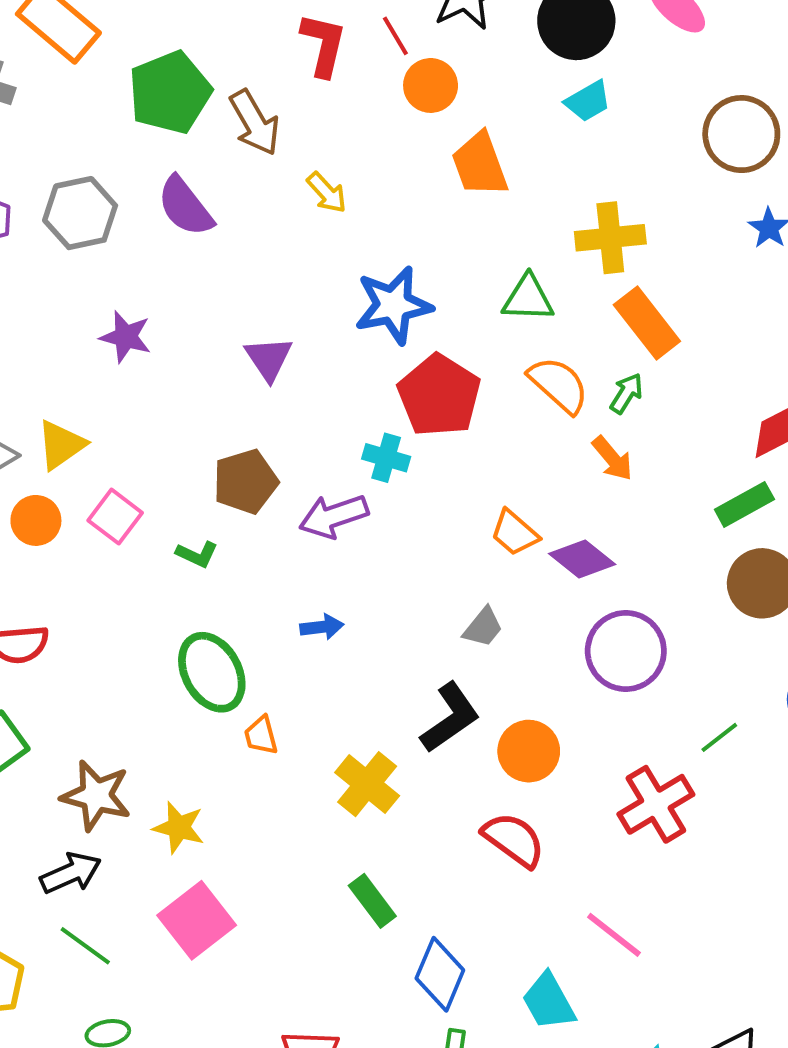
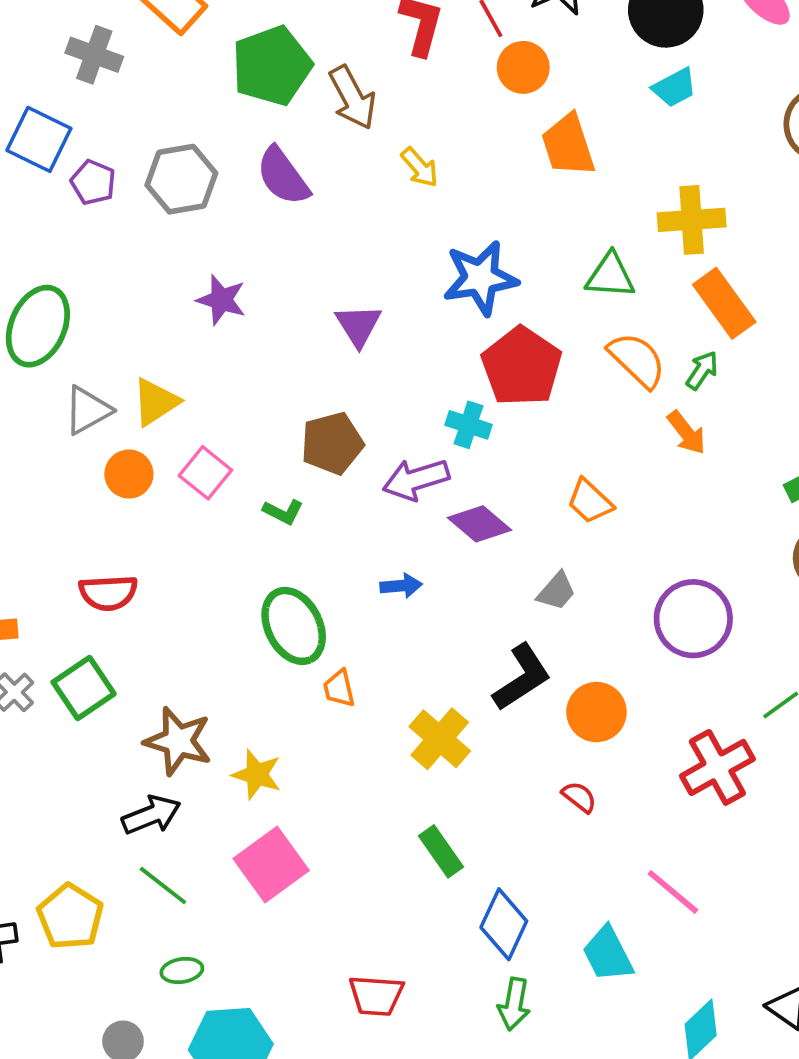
purple diamond: (582, 559) -> (480, 524), moved
red semicircle: (514, 840) -> (579, 797), size x0.6

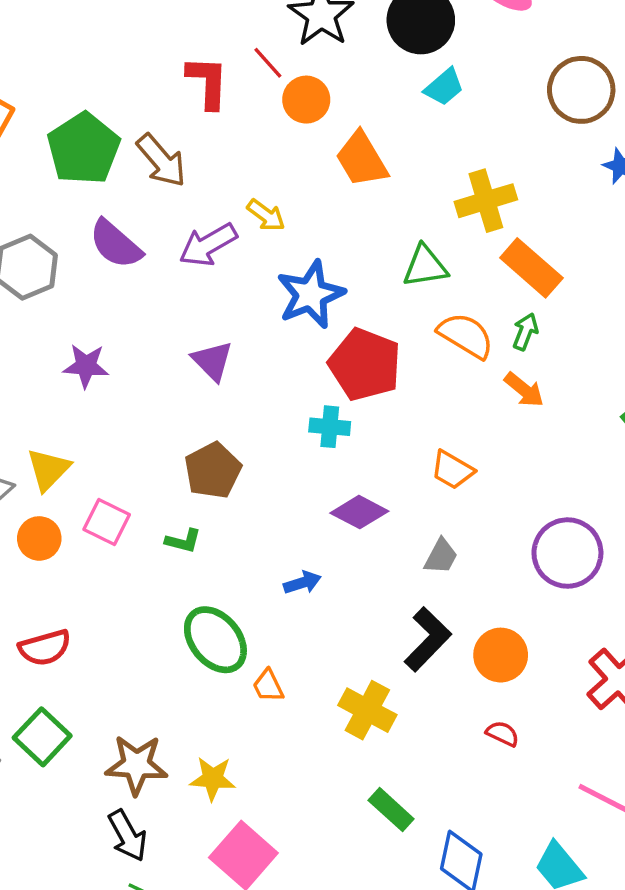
yellow arrow: (420, 167) -> (266, 215), moved
purple arrow: (416, 479) -> (208, 245), moved
black arrow: (151, 815) -> (127, 836), turned 96

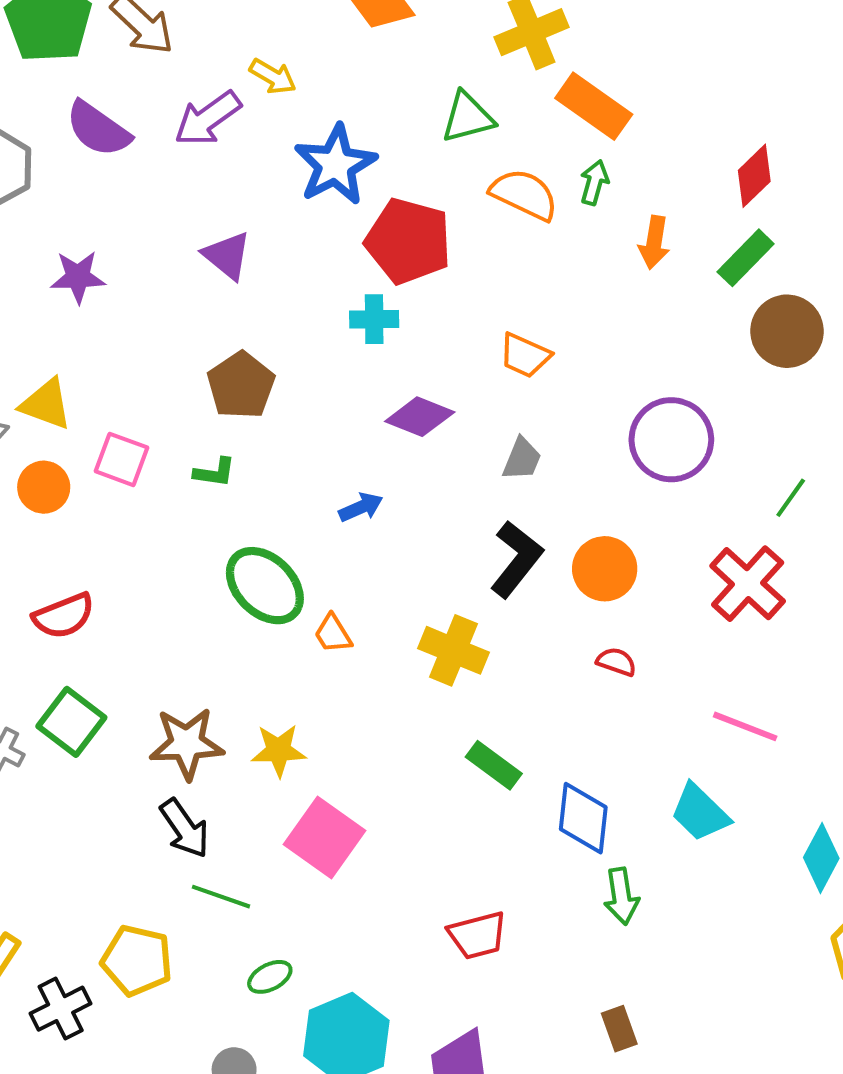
orange arrow: (524, 390) -> (654, 242), moved, turned 66
yellow triangle: (48, 469) -> (46, 404), turned -48

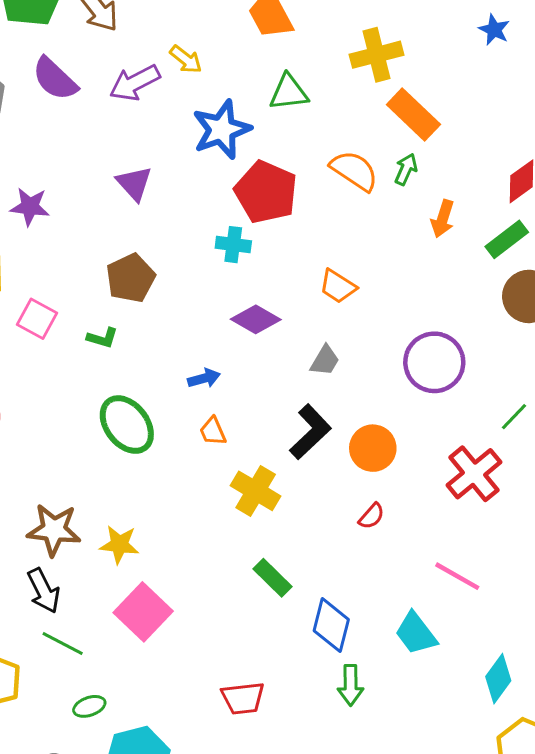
green triangle: (468, 117) -> (289, 92), moved
purple star: (78, 277) -> (30, 207), moved
orange trapezoid: (333, 634) -> (213, 431), moved
red semicircle: (616, 662) -> (372, 516), turned 104

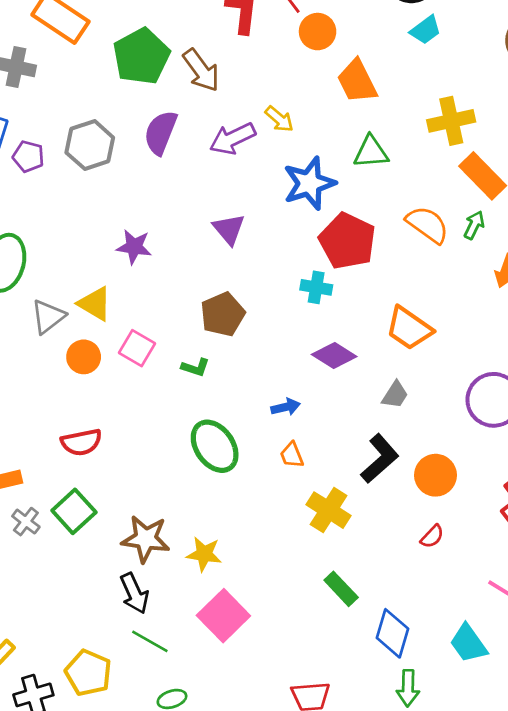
purple semicircle: (55, 79) -> (161, 132), turned 66
orange trapezoid: (338, 286) -> (409, 328), size x1.4

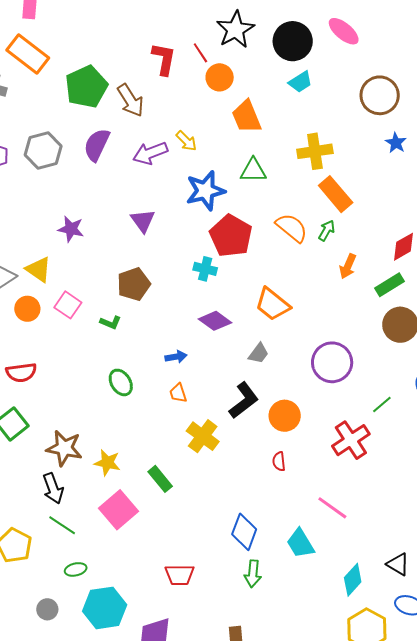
green ellipse: (215, 446) -> (121, 382), size x0.7
red semicircle: (432, 536) -> (279, 461), turned 126
green rectangle: (341, 589) -> (160, 479), moved

